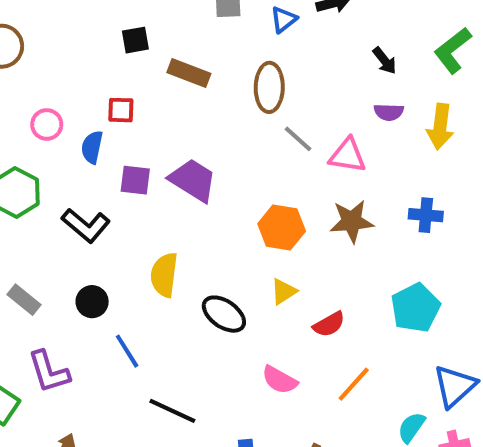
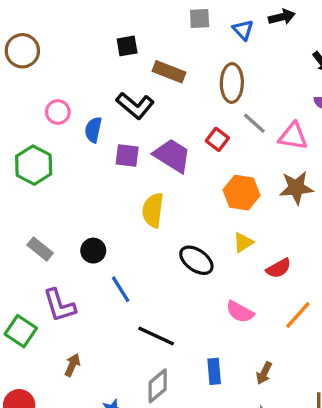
blue triangle: (284, 19) -> (243, 30), turned -35
red square: (121, 110) -> (217, 139), moved, turned 35
black L-shape: (86, 225) -> (135, 106), moved
yellow semicircle: (164, 275) -> (153, 210), moved

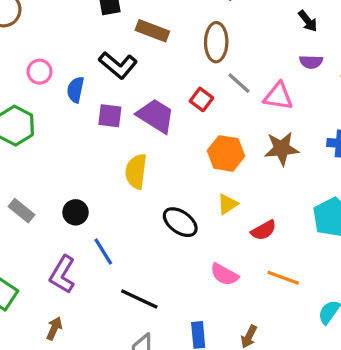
purple L-shape: (59, 305) -> (62, 274), moved, turned 48
orange line: (298, 315) -> (283, 278), turned 68

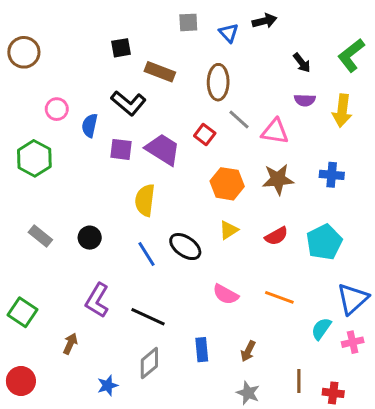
red semicircle: (264, 230) -> (276, 236), moved
blue line: (103, 252) -> (146, 254), moved
purple L-shape: (62, 274) -> (97, 300), moved

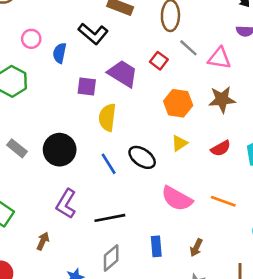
purple square: (121, 149) -> (87, 87), moved
black circle: (90, 238) -> (60, 150), size x1.6
pink semicircle: (226, 294) -> (177, 199), size x1.4
black line: (148, 317) -> (110, 218), turned -36

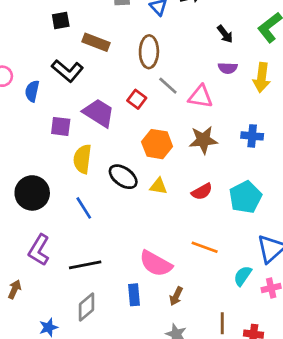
yellow triangle: (179, 143) -> (158, 186), turned 42
black ellipse: (142, 157) -> (123, 177), moved
pink semicircle: (177, 199) -> (156, 264), moved

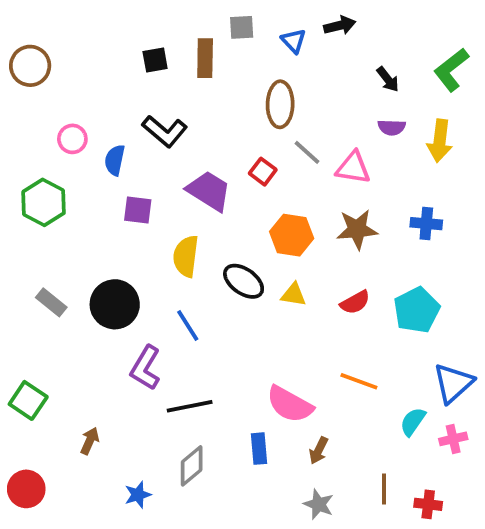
brown rectangle: (96, 42) -> (205, 58), moved, turned 70
purple square: (61, 126) -> (138, 210), moved
purple L-shape: (39, 250) -> (145, 368), moved

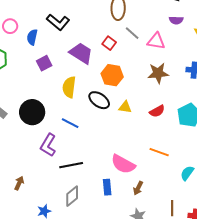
purple square: (138, 210) -> (44, 63), turned -35
orange hexagon: (292, 235) -> (112, 75), moved
blue line: (188, 325) -> (70, 123), turned -30

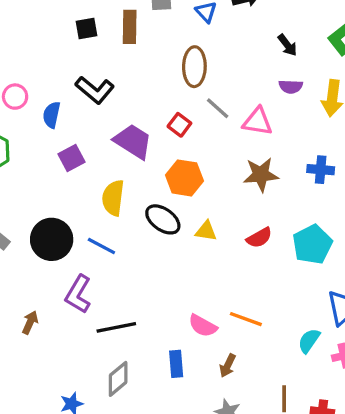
blue line: (70, 123) -> (101, 246), moved
orange line: (159, 152) -> (246, 319), moved
pink semicircle: (123, 164) -> (203, 326), size x0.7
brown arrow: (19, 183) -> (30, 322), moved

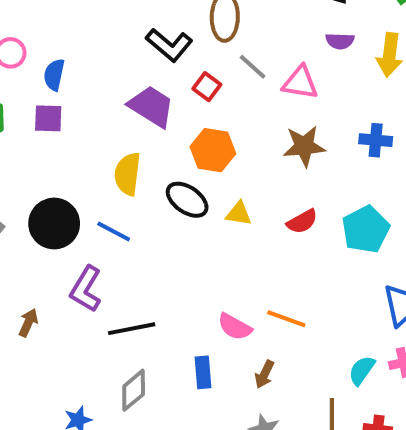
black L-shape: (95, 90) -> (169, 45), moved
purple square: (72, 158) -> (48, 118), moved, turned 30
cyan semicircle: (309, 341) -> (362, 370), moved

